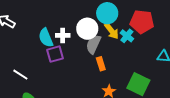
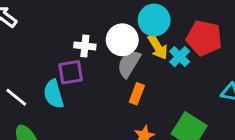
cyan semicircle: (46, 38) -> (54, 94), moved
orange rectangle: (101, 64) -> (137, 94), turned 32

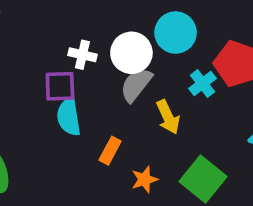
yellow arrow: (158, 47) -> (168, 117), moved
cyan semicircle: (54, 94) -> (69, 117), moved
orange rectangle: (137, 94) -> (110, 151), moved

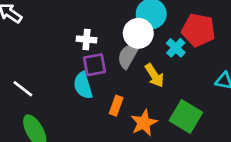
white circle: (131, 53) -> (138, 33), moved
purple square: (60, 86) -> (94, 65), moved
orange star: (144, 179) -> (144, 123), size x1.4

